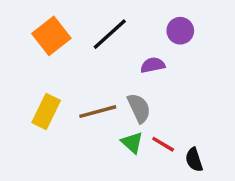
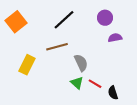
orange square: (51, 36) -> (16, 22), moved
purple semicircle: (153, 65) -> (115, 38), moved
brown line: (98, 112) -> (57, 47), moved

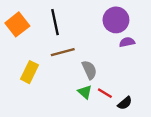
purple circle: (105, 18) -> (116, 20), size x1.5
black line: (64, 20) -> (55, 22), moved, turned -60
black semicircle: (113, 93) -> (125, 103), turned -112

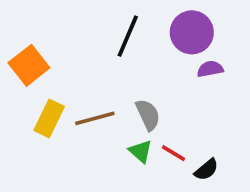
black line: (55, 22) -> (128, 36), moved, turned 35
orange square: (17, 24) -> (29, 65), moved
brown line: (63, 52) -> (95, 118), moved

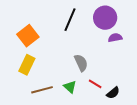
orange square: (29, 65) -> (28, 36), moved
brown line: (95, 118) -> (42, 90), moved
green triangle: (141, 151) -> (70, 87), moved

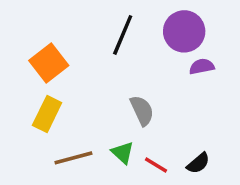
red line: (95, 84) -> (156, 165), moved

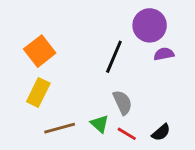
black line: (123, 35) -> (114, 57), moved
gray semicircle: (142, 110) -> (122, 102), moved

